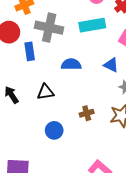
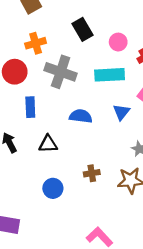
blue rectangle: (30, 51) -> (30, 107), moved
blue triangle: (111, 65) -> (121, 112), moved, turned 35

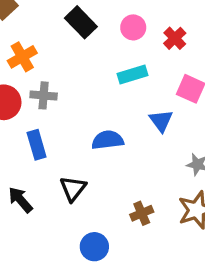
gray cross: (61, 72) -> (44, 95), moved, size x0.6
cyan rectangle: (110, 75) -> (133, 75), size x0.7
black triangle: (48, 144) -> (73, 189), turned -36

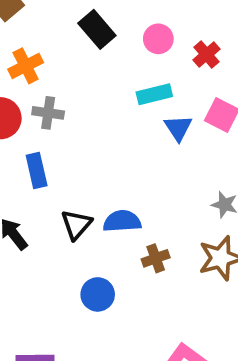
blue triangle: (161, 121) -> (178, 128), moved
blue semicircle: (108, 140) -> (122, 221), moved

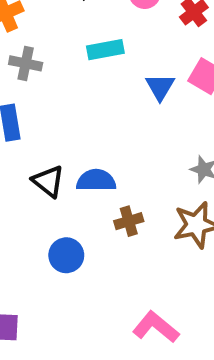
cyan rectangle: (154, 94) -> (105, 50), moved
black triangle: (76, 225) -> (48, 181), turned -36

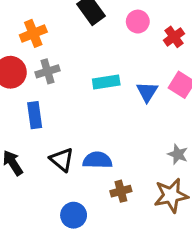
cyan rectangle: (105, 50) -> (106, 82), moved
gray cross: (26, 63) -> (47, 71), turned -30

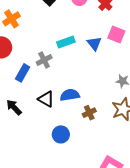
gray cross: (47, 71) -> (44, 60), moved
blue rectangle: (35, 115) -> (23, 73), turned 48

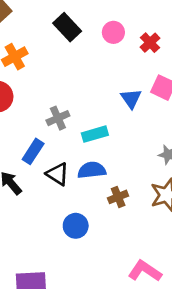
cyan rectangle: (66, 42) -> (95, 134), moved
blue rectangle: (23, 73) -> (33, 151), moved

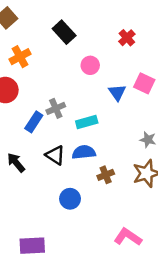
pink circle: (113, 32) -> (90, 65), moved
red cross: (150, 43) -> (127, 38), moved
blue rectangle: (33, 151) -> (34, 122), moved

